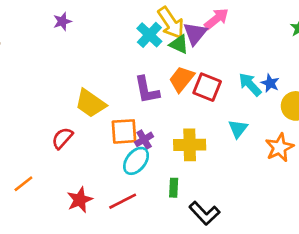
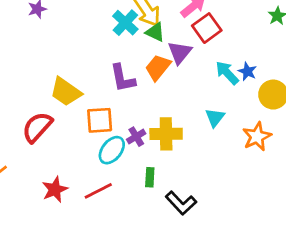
purple triangle: (195, 34) -> (180, 52), moved
red square: (207, 87) -> (207, 28), moved, turned 32
red semicircle: (62, 138) -> (37, 127), size x1.4
purple cross: (144, 139) -> (136, 137), moved

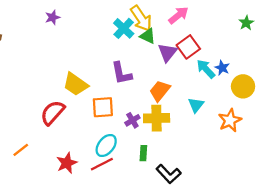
red square: (207, 28) -> (188, 47), moved
orange trapezoid: (158, 67) -> (160, 91), moved
cyan ellipse: (112, 150) -> (106, 145), moved

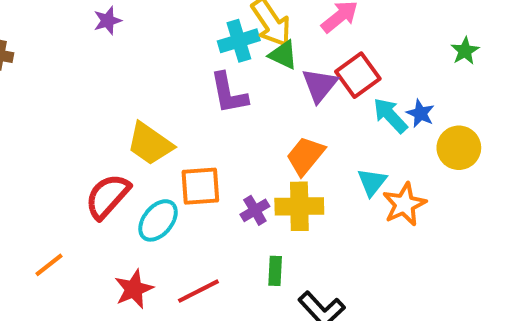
green star: (246, 23) -> (465, 51), moved
cyan cross: (124, 28) -> (239, 41), turned 30
purple L-shape: (121, 73) -> (229, 93), moved
orange star: (230, 120) -> (404, 204), moved
cyan ellipse: (106, 145) -> (158, 220), moved

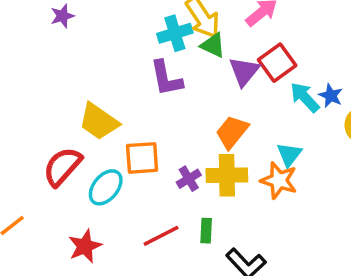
orange star: (404, 204) -> (279, 180), moved, turned -30
red line: (198, 291) -> (161, 236), moved

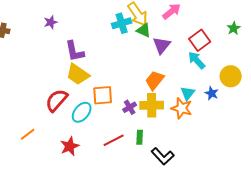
purple star: (62, 16) -> (51, 22), moved
red square: (277, 63) -> (200, 40), moved
purple L-shape: (166, 78) -> (75, 51), moved
blue star: (331, 96) -> (212, 93), moved

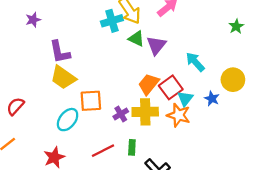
green triangle: (144, 30) -> (136, 39), moved
red square: (200, 40) -> (171, 87), moved
red semicircle: (57, 100) -> (15, 106), moved, size x0.7

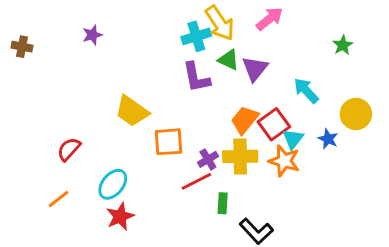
green star: (236, 26) -> (343, 45), moved
purple L-shape: (60, 52) -> (196, 77), moved
cyan ellipse: (68, 120) -> (113, 184), moved
red line: (103, 151) -> (196, 181), moved

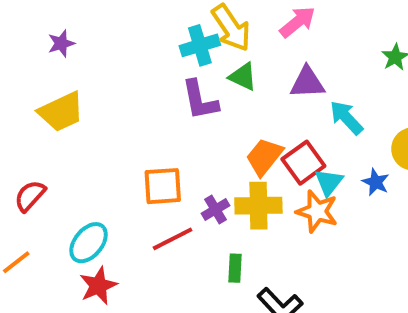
purple triangle: (255, 69) -> (307, 83), moved, turned 48
yellow trapezoid: (132, 111) -> (61, 112), moved, turned -60
red line: (196, 181) -> (173, 239), moved

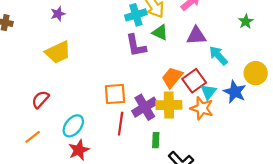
blue star: (376, 182) -> (235, 92), size x1.5
purple cross: (215, 209) -> (145, 107), size x1.6
red line: (173, 239) -> (121, 124), turned -55

